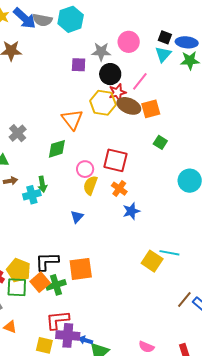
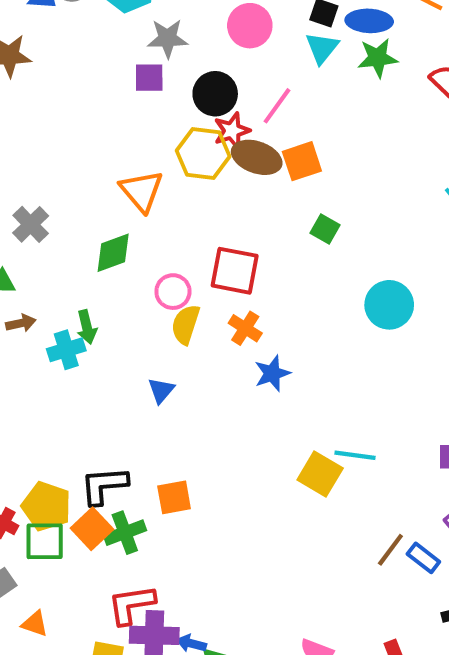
gray star: (101, 52) -> (168, 38), moved
orange square: (81, 269) -> (174, 497), size x0.7

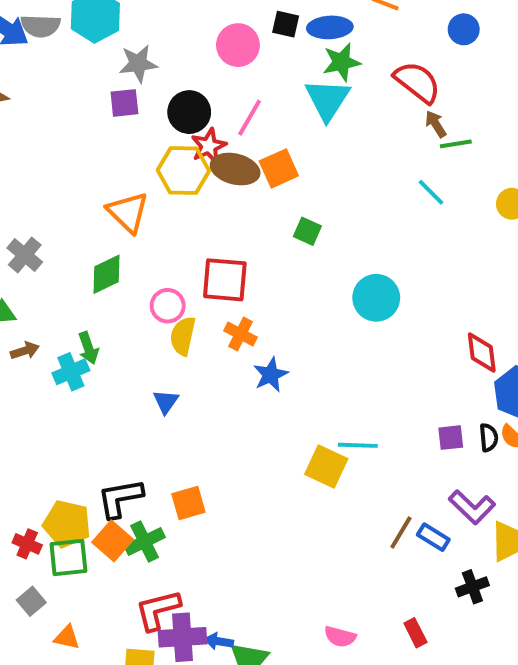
pink circle: (250, 26) -> (238, 45), moved
cyan triangle: (322, 48) -> (327, 99), moved, size x1.4

